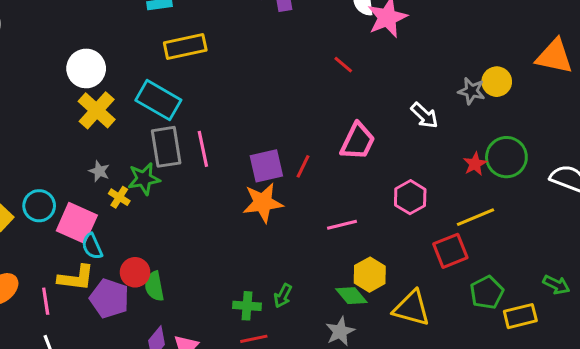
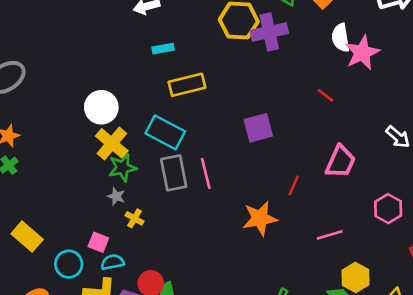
purple square: (266, 166) -> (258, 128), moved
green star: (144, 179) -> (122, 168), moved
cyan circle: (39, 206) -> (69, 264), moved
pink square: (77, 223) -> (98, 242), size x0.6
cyan semicircle: (92, 246) -> (113, 262), turned 105

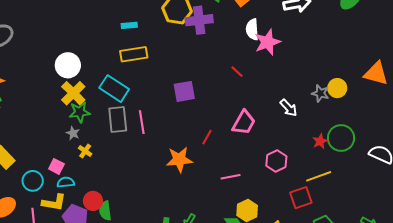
cyan rectangle: (163, 49) -> (129, 25), moved

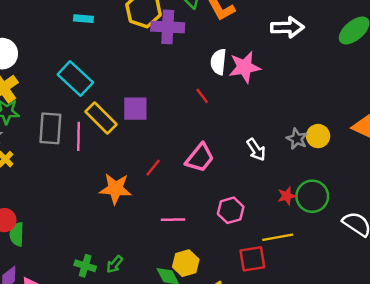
white semicircle: (252, 29) -> (218, 62), moved
yellow rectangle: (134, 54) -> (101, 118), moved, turned 44
cyan rectangle: (114, 89) -> (75, 78), moved

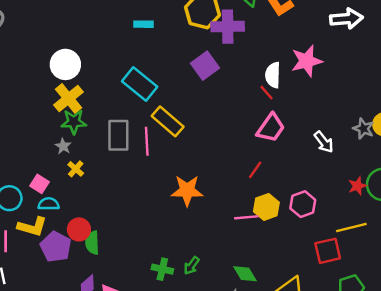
white semicircle: (218, 62) -> (273, 75), moved
purple square: (135, 109) -> (205, 66), moved, turned -32
pink trapezoid: (200, 158) -> (271, 128), moved
red line: (153, 168) -> (255, 170), moved
yellow hexagon: (186, 263) -> (266, 207), moved

